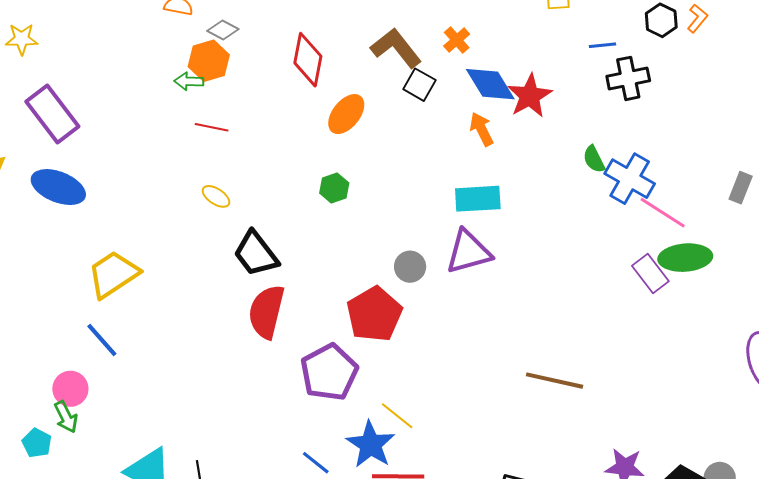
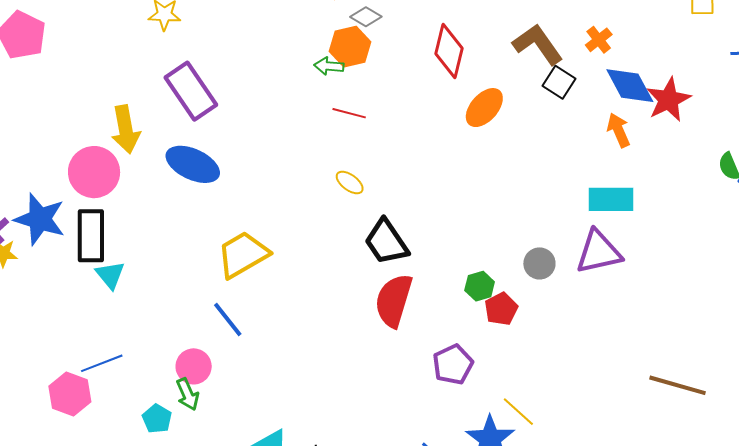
green hexagon: (334, 188) -> (480, 286), moved
red pentagon: (374, 314) -> (501, 309), size x0.6
purple pentagon: (329, 372) -> (453, 364), size x0.7

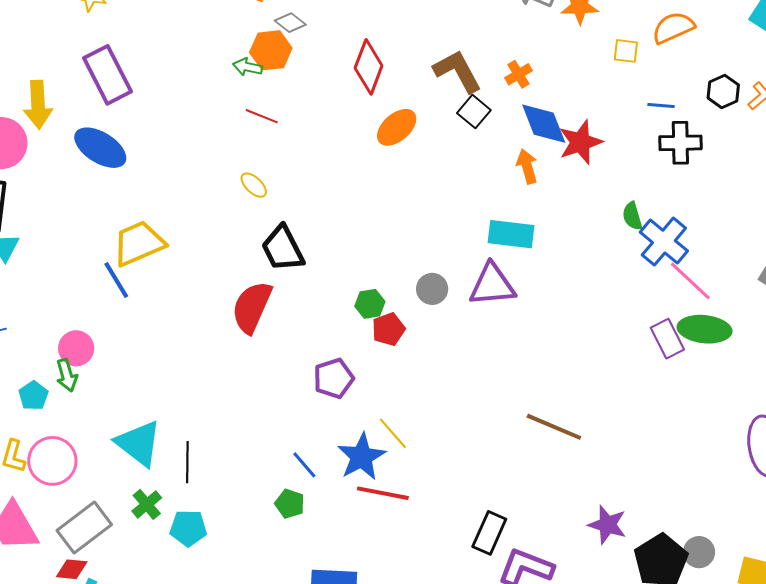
red semicircle: (394, 300) -> (252, 307), moved
blue line: (228, 319) -> (116, 280), moved

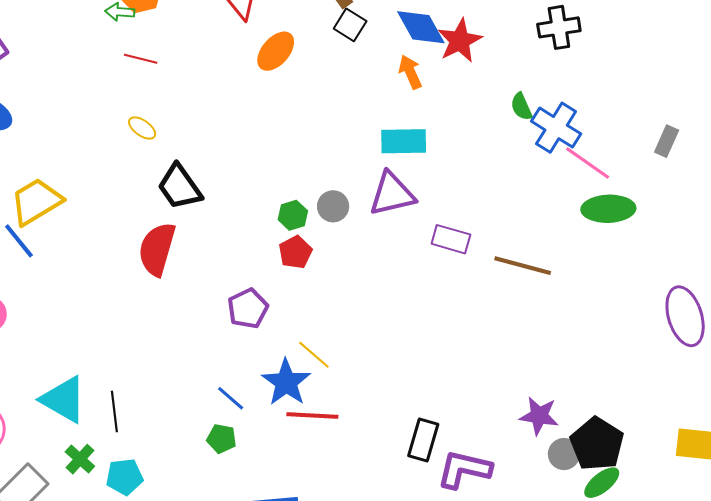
green hexagon: (370, 304) -> (293, 215), moved
purple rectangle: (667, 339) -> (451, 239), moved, turned -39
brown line: (554, 427) -> (523, 266), moved
gray circle: (699, 552) -> (564, 454), moved

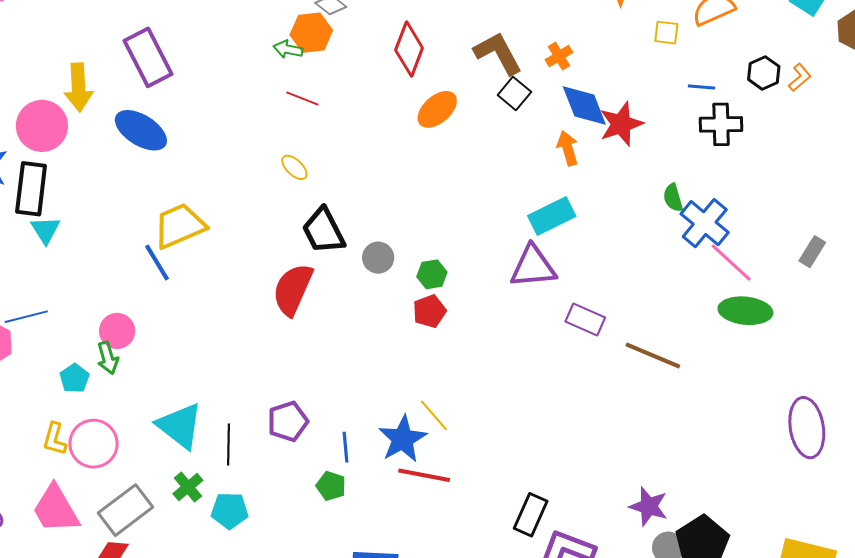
cyan rectangle: (404, 141) -> (552, 216), turned -33
gray circle: (333, 206) -> (378, 258), moved
purple pentagon: (248, 308) -> (288, 421), moved
blue line: (231, 398) -> (345, 447), turned 36

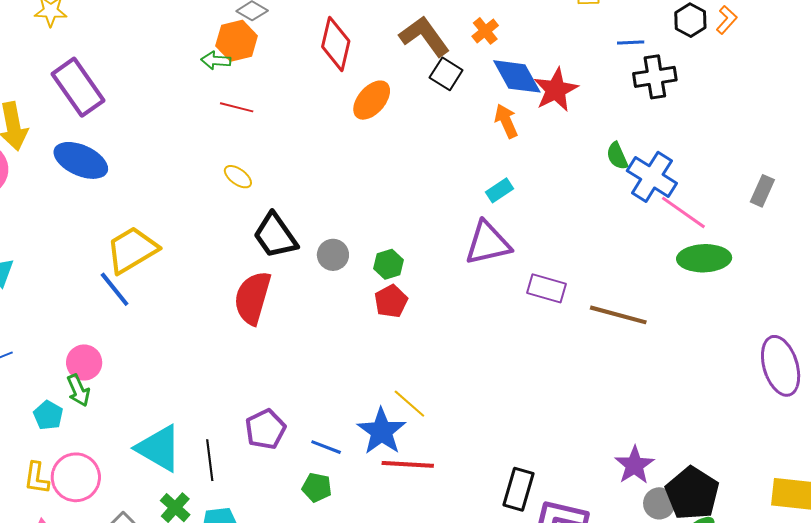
cyan rectangle: (552, 216) -> (499, 190), size x0.6
blue line: (345, 447) -> (326, 447), turned -56
purple star: (649, 506) -> (634, 465), turned 30

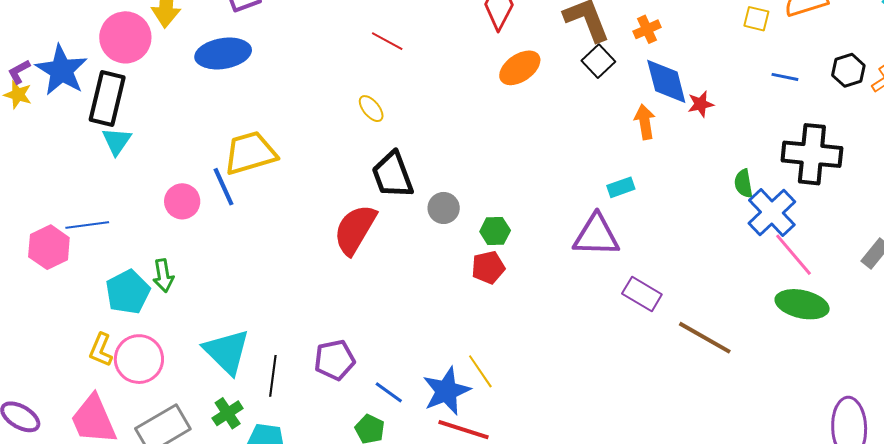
black cross: (655, 77) -> (812, 154), moved, size x1.4
red star: (556, 90) -> (701, 104), size x0.6
blue ellipse: (81, 160) -> (223, 53), turned -48
pink circle: (84, 362) -> (182, 201), moved
cyan pentagon: (48, 415) -> (128, 292), size x1.5

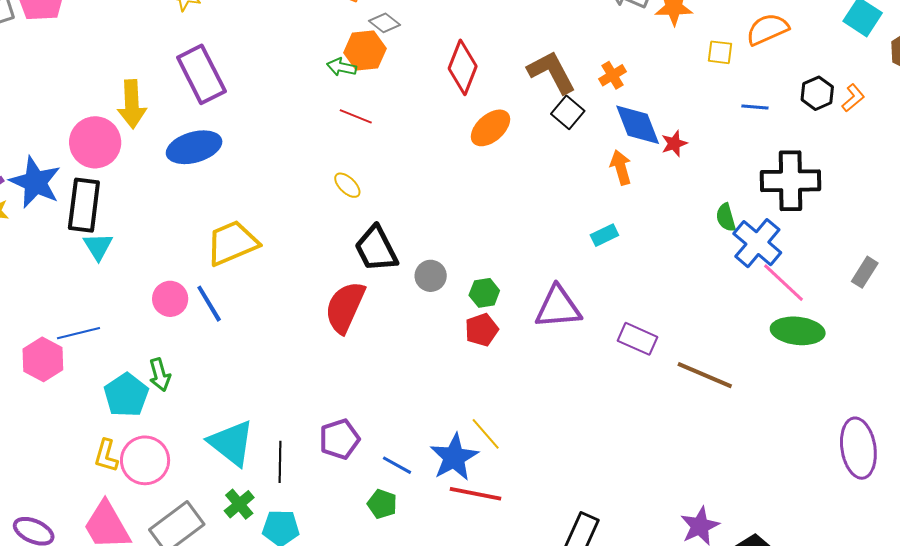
blue line: (223, 187) -> (209, 304), moved
purple triangle: (596, 235) -> (558, 307), moved

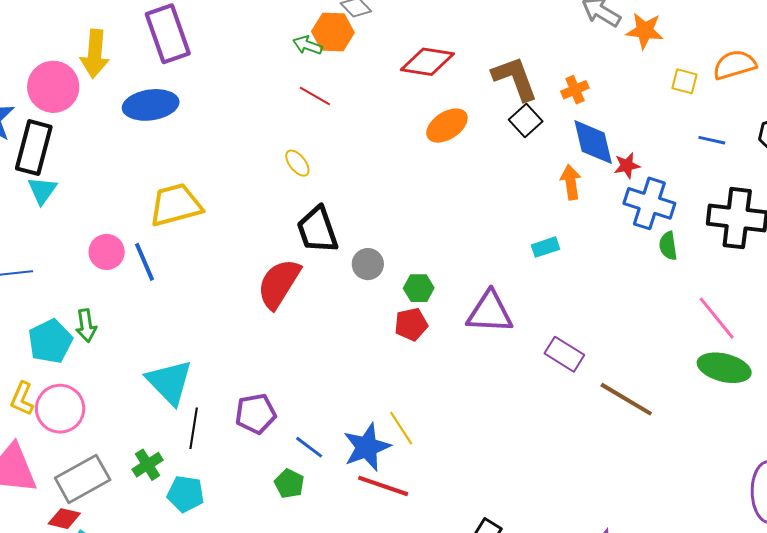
red diamond: (463, 67) -> (427, 62), turned 70
blue cross: (757, 243) -> (649, 203), moved, turned -30
cyan triangle: (231, 443) -> (169, 382), moved

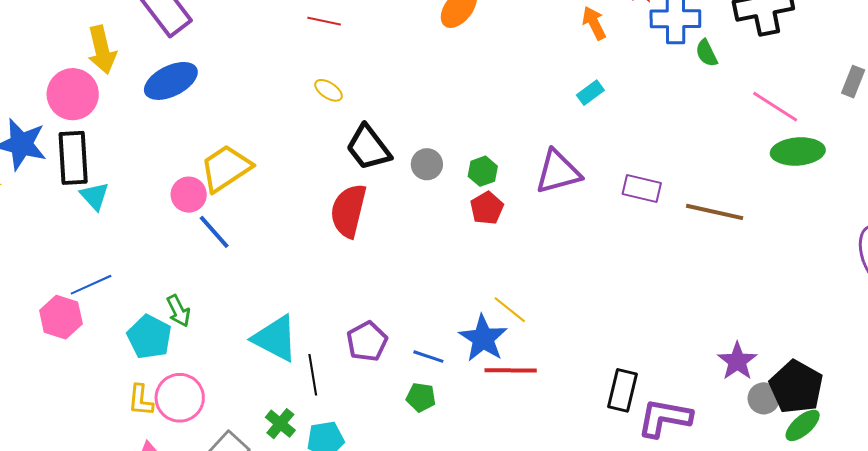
pink circle: (107, 252) -> (189, 195), moved

